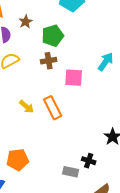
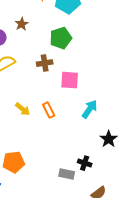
green pentagon: (53, 36) -> (61, 38), moved
cyan arrow: (106, 62) -> (90, 109), moved
orange rectangle: (53, 108) -> (49, 110), size x0.7

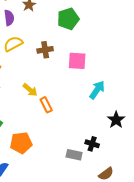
brown cross: (45, 63) -> (45, 50), moved
orange rectangle: (49, 110) -> (46, 105), moved

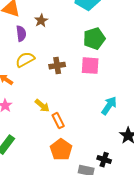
green pentagon: (68, 19) -> (94, 39), moved
pink square: (77, 61) -> (90, 66), moved
orange pentagon: (21, 143) -> (61, 150), moved, turned -30

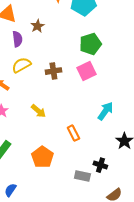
pink square: (90, 66) -> (86, 71), turned -30
orange rectangle: (58, 121) -> (73, 133), moved
orange pentagon: (61, 150) -> (42, 157), moved

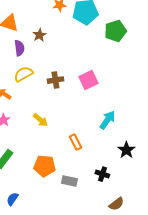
green pentagon: (90, 44) -> (115, 31), moved
orange pentagon: (42, 157) -> (44, 166), turned -30
gray rectangle: (82, 176) -> (69, 181), moved

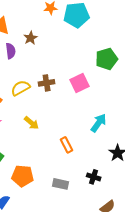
green pentagon: (115, 31) -> (107, 59), moved
yellow semicircle: (23, 74) -> (21, 88), moved
orange pentagon: (44, 166) -> (23, 176), moved

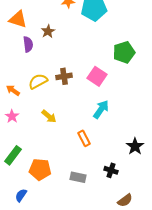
pink square: (80, 83) -> (97, 76), turned -30
cyan arrow: (99, 123) -> (101, 109), moved

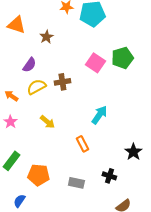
purple semicircle: (28, 44) -> (29, 65), moved, turned 42
pink square: (97, 76) -> (95, 63), moved

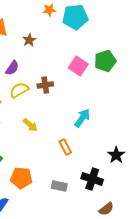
black cross: (109, 176) -> (92, 179), size x1.5

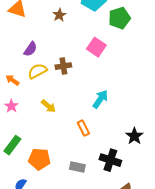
brown star: (29, 40) -> (59, 15), moved
green pentagon: (105, 61) -> (119, 18), moved

